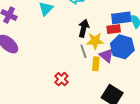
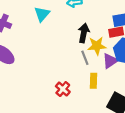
purple triangle: (107, 55) -> (110, 61), turned 49
yellow rectangle: (96, 64) -> (93, 81), moved

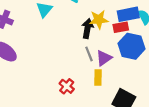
yellow star: (97, 46) -> (99, 20), moved
purple triangle: (110, 61) -> (104, 58), moved

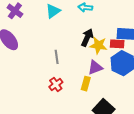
yellow star: (99, 20) -> (98, 45), moved
gray line: (89, 54) -> (57, 57), moved

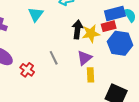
purple triangle: (95, 67) -> (84, 58), moved
red cross: (56, 84) -> (27, 70), moved

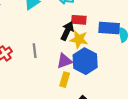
red rectangle: (109, 26) -> (79, 20), moved
blue hexagon: (120, 43) -> (85, 61), moved

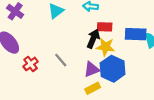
gray line: (35, 51) -> (61, 60), turned -32
yellow rectangle: (65, 80) -> (93, 88), turned 48

